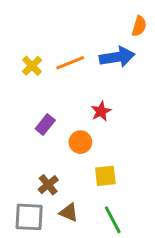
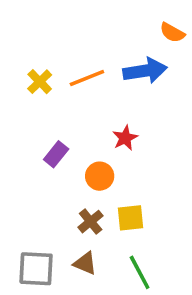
orange semicircle: (139, 26) -> (172, 33), turned 102
brown cross: (48, 185) -> (91, 222), moved

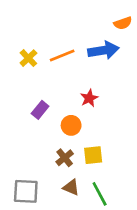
orange semicircle: (172, 33) -> (123, 23), turned -48
brown triangle: (85, 263) -> (71, 187), moved

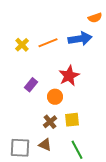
red star: (89, 98) -> (69, 76), size x1.5
brown triangle: (71, 187) -> (45, 145), moved

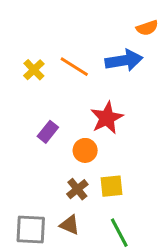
orange line: (48, 43) -> (74, 67), turned 54

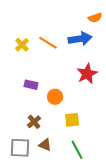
red star: (107, 118) -> (87, 74), moved
purple rectangle: (48, 132) -> (31, 85), turned 64
brown cross: (77, 189) -> (34, 122), moved

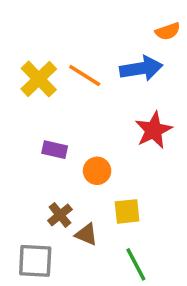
yellow cross: (22, 45) -> (39, 79), size x1.5
brown triangle: (45, 145) -> (86, 234), moved

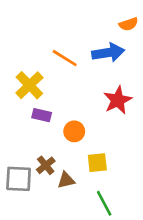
yellow cross: (39, 79) -> (29, 85), moved
brown triangle: (86, 234) -> (66, 180), turned -36
gray square: (35, 261) -> (19, 179), moved

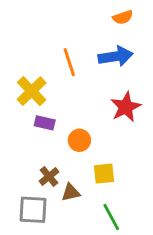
orange semicircle: (129, 24) -> (123, 17), moved
orange line: (65, 58) -> (69, 62), turned 40
gray square: (19, 179) -> (33, 210), moved

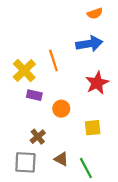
orange line: (69, 62) -> (53, 60), moved
yellow square: (104, 174) -> (93, 128), moved
brown triangle: (71, 192) -> (61, 159), moved, turned 40

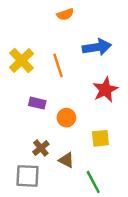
orange semicircle: (95, 13) -> (65, 14), moved
yellow cross: (24, 71) -> (21, 61), moved
brown triangle: (61, 159) -> (66, 160), moved

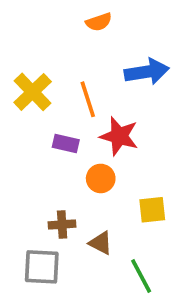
red star: (105, 90) -> (119, 136), moved, turned -30
purple rectangle: (37, 103) -> (66, 143), moved
brown cross: (41, 148) -> (62, 225), turned 35

